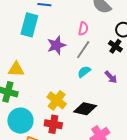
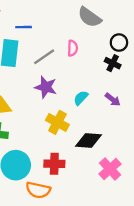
purple star: (56, 45) -> (46, 87), moved, turned -30
gray line: (83, 50) -> (44, 57), moved, turned 30
yellow cross: (57, 100) -> (57, 122), moved

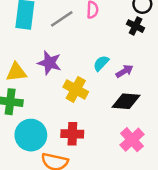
purple star: (46, 87) -> (49, 63), moved
purple arrow: (113, 99) -> (125, 71), moved, turned -70
black diamond: (88, 141) -> (126, 101), moved

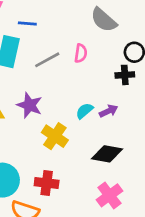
black cross: (136, 26) -> (125, 75), turned -36
purple arrow: (125, 71) -> (109, 111), moved

